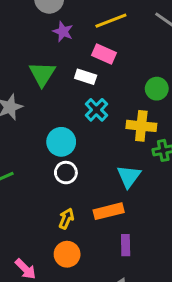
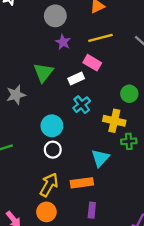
white rectangle: (86, 77) -> (76, 78), turned -49
yellow arrow: (66, 219) -> (49, 185), size x1.5

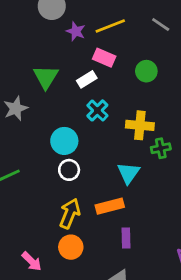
purple star: (63, 42) -> (76, 31), moved
green circle: (129, 94) -> (146, 71), moved

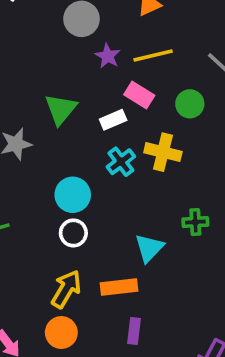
green circle: (146, 71) -> (190, 104), moved
yellow cross: (140, 125) -> (163, 152), moved

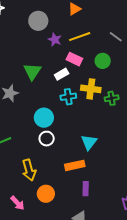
cyan cross: (121, 162) -> (68, 97), turned 35
green cross: (195, 222) -> (112, 98), moved
yellow arrow: (66, 289) -> (29, 170), moved, turned 140

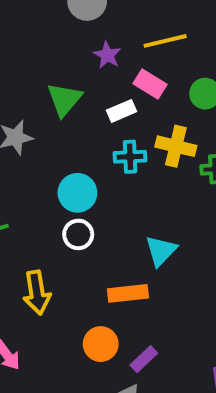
purple star: (55, 40) -> (107, 55), moved
purple rectangle: (86, 189) -> (144, 359), moved, turned 40
orange circle: (46, 194) -> (101, 344), moved

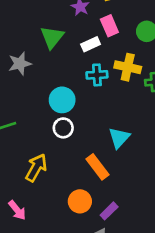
pink rectangle: (150, 84) -> (109, 26), turned 36
yellow arrow: (37, 293) -> (36, 168), turned -140
orange rectangle: (128, 293) -> (98, 167), turned 60

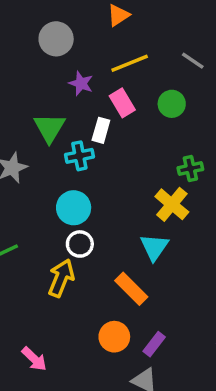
white rectangle: (91, 44) -> (101, 130), turned -42
yellow cross: (128, 67) -> (172, 204), moved, turned 35
cyan cross: (97, 75) -> (79, 156), moved
yellow arrow: (36, 168) -> (61, 278), moved

